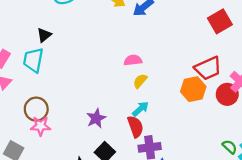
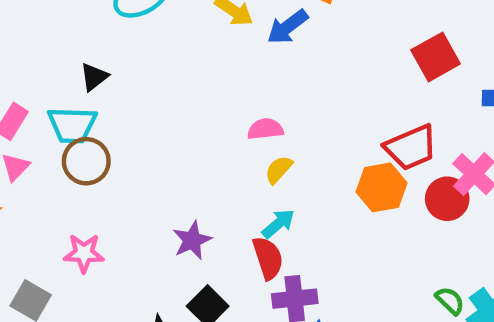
cyan trapezoid: (33, 60) -> (72, 125), turned -100
brown circle: (36, 109) -> (86, 161), moved

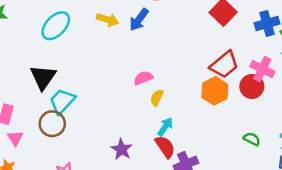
black triangle: (94, 77) -> (43, 77), size x1.6
cyan trapezoid: (72, 125) -> (62, 101), moved, turned 148
green semicircle: (450, 301) -> (252, 139), moved

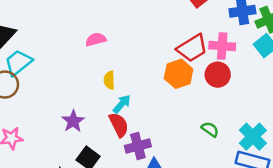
pink cross: (262, 69) -> (222, 46), moved, turned -30
pink semicircle: (143, 78) -> (96, 39), moved
yellow semicircle: (157, 98) -> (109, 80), moved, turned -35

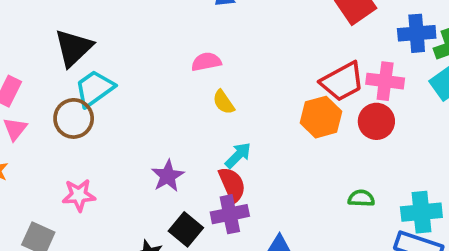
yellow semicircle: (109, 80) -> (224, 102), moved, turned -36
green semicircle: (210, 129) -> (361, 198), turned -36
cyan cross: (253, 137) -> (421, 212), turned 36
purple cross: (138, 146) -> (230, 214), moved

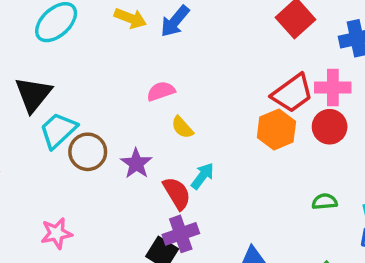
brown circle: (74, 118) -> (88, 152), moved
purple star: (168, 176) -> (136, 163), moved
red semicircle: (232, 185) -> (177, 193), moved
purple cross: (230, 214) -> (181, 234), moved

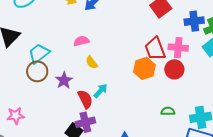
red trapezoid: (292, 93) -> (155, 49), turned 100
cyan trapezoid: (58, 130) -> (39, 53), moved

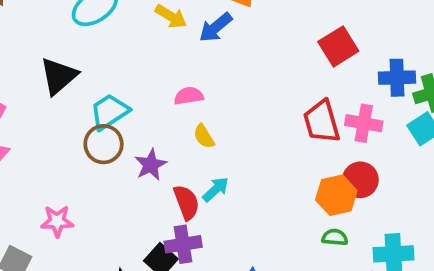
orange hexagon: (144, 68) -> (336, 195), moved
red circle: (174, 69) -> (360, 180), moved

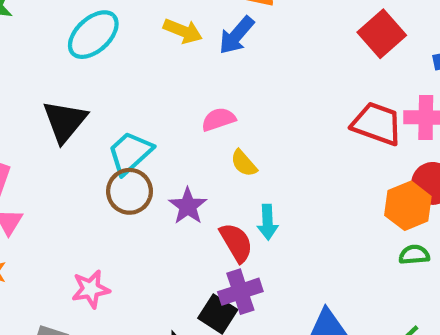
red trapezoid: (322, 122) -> (377, 124), turned 135
cyan arrow: (216, 189) -> (268, 222), turned 140

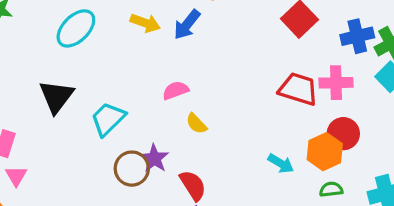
brown circle: (129, 191) -> (132, 169), moved
cyan arrow: (268, 222) -> (281, 163), moved, turned -55

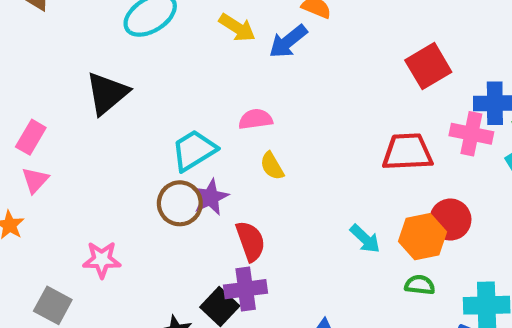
pink cross: (336, 83) -> (471, 134), moved
red trapezoid: (298, 89) -> (407, 152), turned -33
cyan trapezoid: (108, 119) -> (194, 150), moved

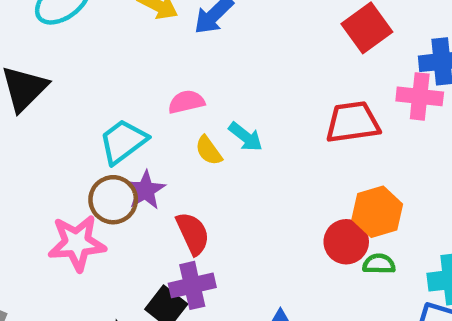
red circle: (450, 220) -> (346, 242), moved
cyan arrow: (365, 239) -> (246, 137), moved
pink star: (102, 260) -> (77, 243), moved, size x1.4

